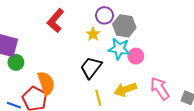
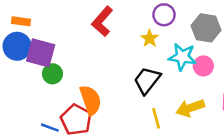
gray hexagon: (124, 26) -> (206, 28), moved

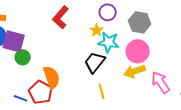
cyan star: (182, 57) -> (109, 42), moved
pink circle: (203, 66) -> (138, 51), size x1.5
yellow arrow: (190, 108) -> (135, 71), moved

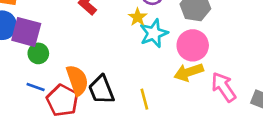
cyan star: (109, 42) -> (154, 33), turned -30
black trapezoid: (95, 62) -> (101, 90), moved, turned -60
blue line: (21, 98) -> (36, 87), moved

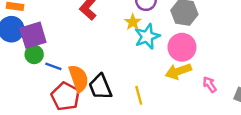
purple square: (26, 32) -> (33, 35), turned -32
green circle: (38, 53) -> (34, 54), moved
blue line: (36, 87) -> (53, 66), moved
pink arrow: (224, 87) -> (210, 84), size x0.6

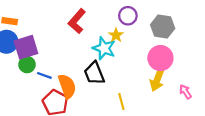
cyan star: (147, 36) -> (104, 48), moved, turned -30
yellow arrow: (178, 71) -> (157, 80), turned -50
black trapezoid: (100, 87) -> (94, 73), moved

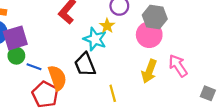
pink circle: (160, 58) -> (149, 35), moved
pink arrow: (185, 92) -> (178, 66), moved, size x1.5

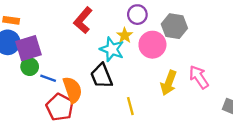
pink circle: (149, 35) -> (152, 45), moved

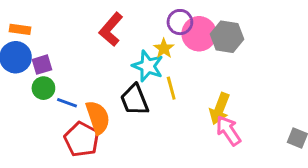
pink circle: (152, 45) -> (199, 34), moved
purple square: (28, 48) -> (42, 65), size x0.6
pink arrow: (199, 77) -> (228, 131), moved
yellow line: (130, 106) -> (171, 88), moved

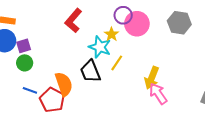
gray hexagon: (227, 37) -> (179, 23), moved
yellow line: (171, 88) -> (117, 63), turned 49
blue line: (67, 103) -> (30, 90), moved

